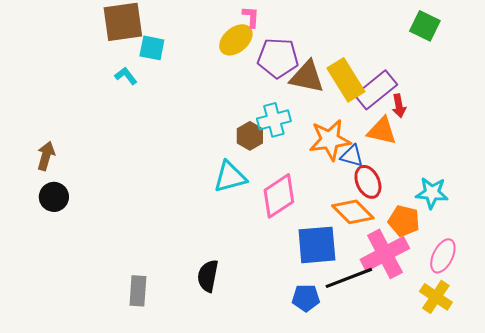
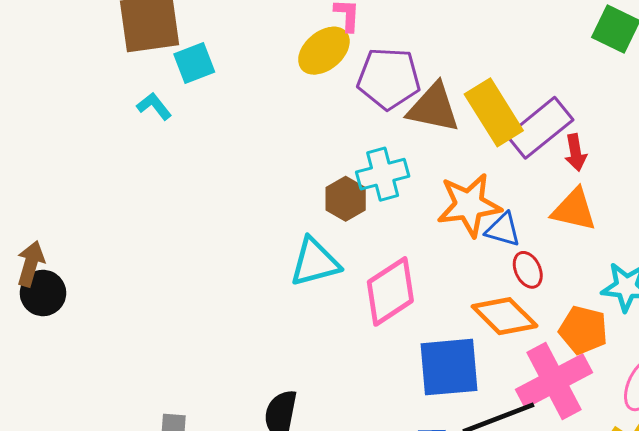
cyan square: (152, 48) -> (194, 63), turned -32
orange triangle: (382, 131) -> (574, 210), moved
brown arrow: (46, 156) -> (31, 264), moved
red ellipse: (368, 182) -> (528, 270), size x0.7

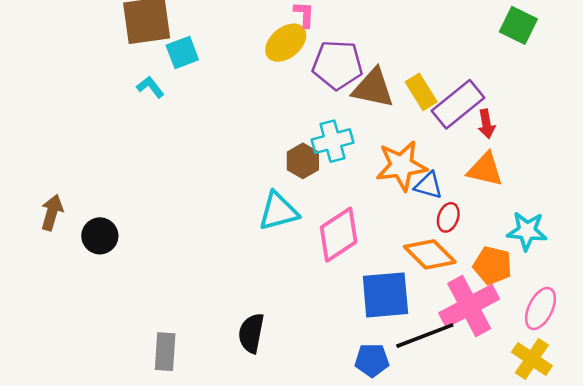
yellow rectangle: (494, 112) -> (421, 92), size x0.7
red ellipse: (528, 270) -> (448, 217), turned 44
black circle: (43, 293) -> (100, 236), moved

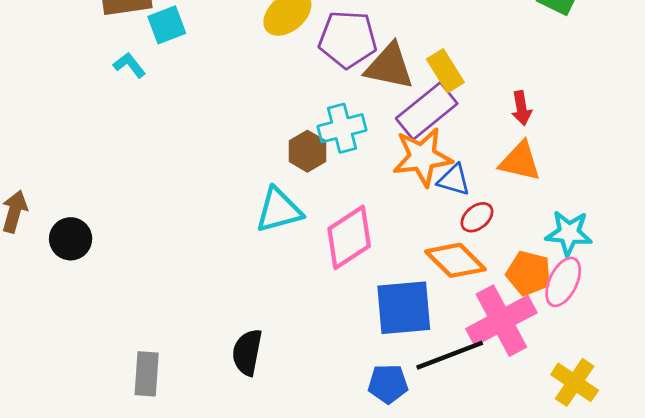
purple rectangle: (458, 104) -> (427, 111), moved
red ellipse: (448, 217) -> (477, 217), turned 32
pink ellipse: (540, 308) -> (563, 282), moved

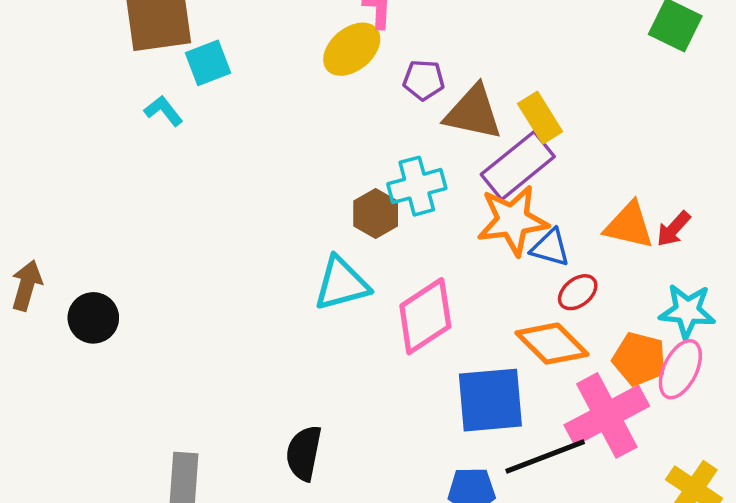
purple pentagon: (348, 39) -> (424, 80), size x0.6
red arrow: (521, 108) -> (674, 229), moved, turned 52

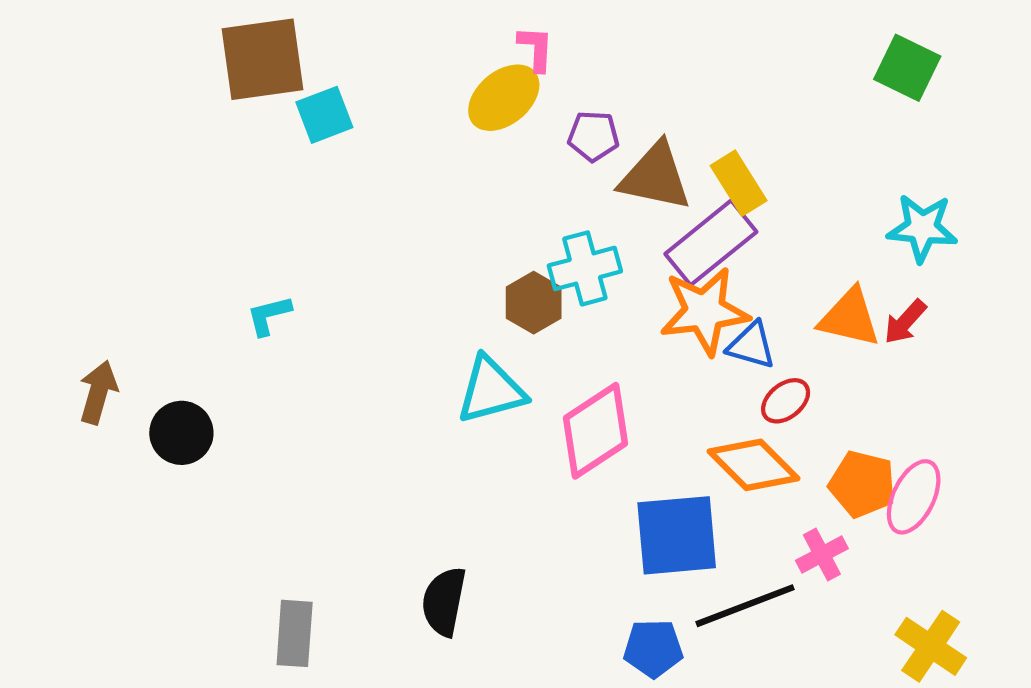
cyan L-shape: (163, 111) -> (269, 315), moved, turned -66
cyan star: (687, 311) -> (922, 228), moved
pink cross: (607, 415) -> (822, 555), size x0.5

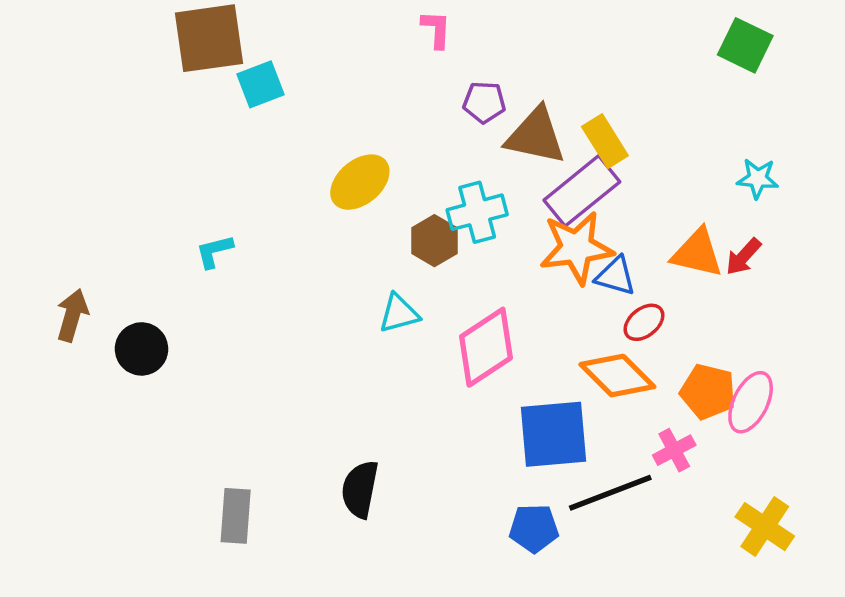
yellow ellipse: (504, 98) -> (360, 182), moved
cyan star: (922, 228) -> (758, 178), size x0.7
cyan triangle: (491, 390) -> (399, 313), size x0.7

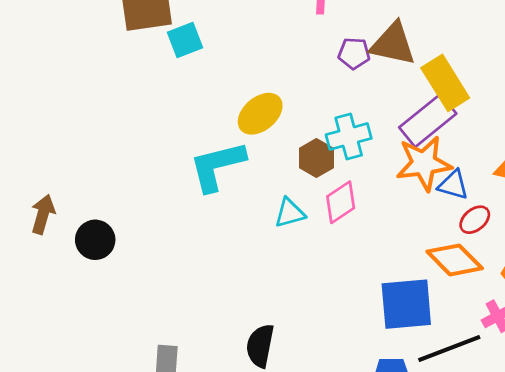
brown triangle: (536, 136) -> (393, 44), moved
yellow rectangle: (605, 141) -> (445, 83), size x1.4
cyan L-shape: (214, 251) -> (217, 166), moved, size x2.0
pink diamond: (486, 347) -> (341, 202), moved, size x0.7

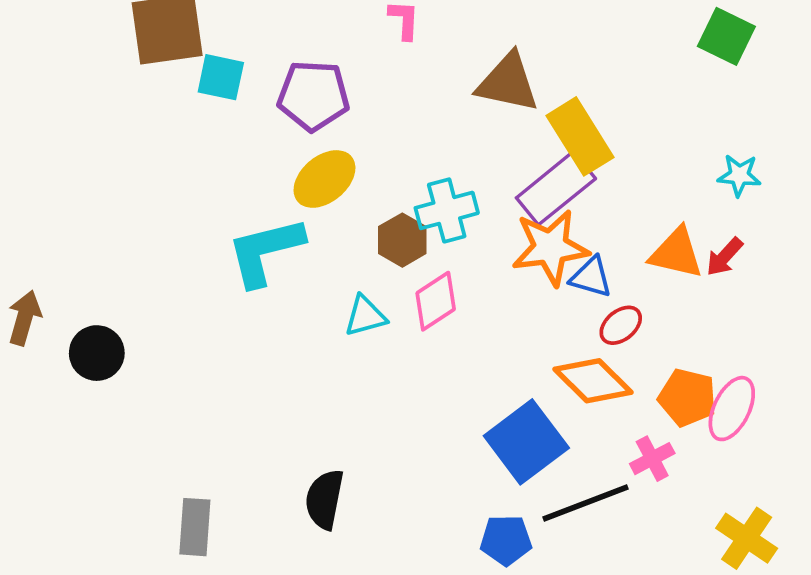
cyan square: (185, 40) -> (221, 77), turned 33
purple pentagon: (354, 53) -> (313, 96), moved, size x1.6
blue square: (406, 304) -> (526, 442), turned -32

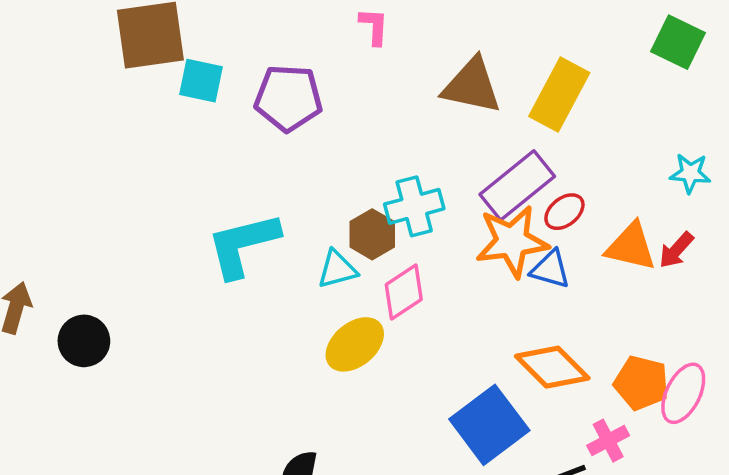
yellow rectangle: (580, 136) -> (559, 95), moved, turned 60
yellow ellipse: (324, 179) -> (355, 344), moved
cyan triangle: (365, 316) -> (337, 269), moved
red ellipse: (621, 325) -> (564, 212), moved

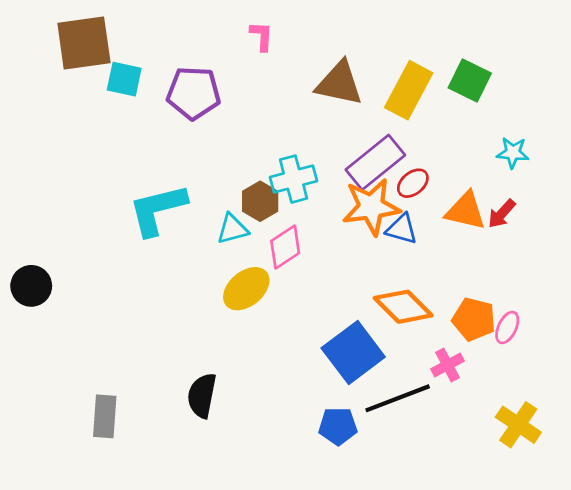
green square: (678, 42) -> (470, 80), moved
pink ellipse: (683, 393) -> (507, 328), size x0.7

